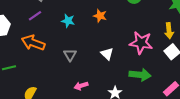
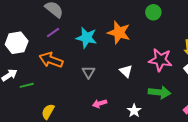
orange star: (100, 16) -> (119, 33), size x1.6
cyan star: (68, 21) -> (86, 38), size x1.5

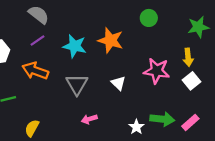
gray triangle: (88, 72) -> (77, 84), size x1.5
green arrow: (159, 92) -> (162, 119), moved
white star: (134, 111) -> (136, 127), moved

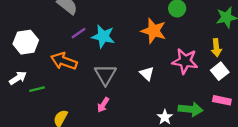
purple line: (38, 40) -> (78, 33), moved
orange star: (111, 40) -> (154, 31), moved
pink arrow: (89, 119) -> (103, 105), moved, turned -40
pink rectangle: (190, 122) -> (222, 100), moved, turned 54

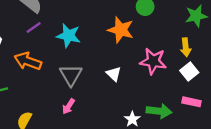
purple line: (78, 33) -> (34, 27), moved

